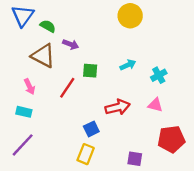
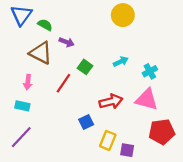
green square: (90, 71) -> (85, 67), turned 32
pink arrow: (30, 87) -> (28, 82), turned 32
pink triangle: (155, 105) -> (147, 99), size x1.6
yellow rectangle: (86, 154) -> (108, 140), moved

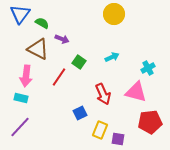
cyan cross: (150, 71) -> (148, 68), moved
pink arrow: (28, 82) -> (26, 76), size x1.5
red arrow: (111, 102) -> (103, 94), turned 80

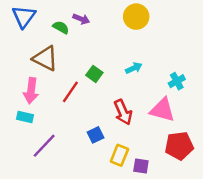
green semicircle: (42, 23) -> (61, 27), moved
purple arrow: (62, 39) -> (81, 19), moved
purple line: (20, 127) -> (44, 146), moved

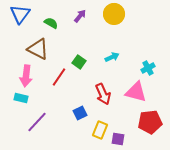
purple arrow: (81, 19) -> (80, 16), moved, turned -72

